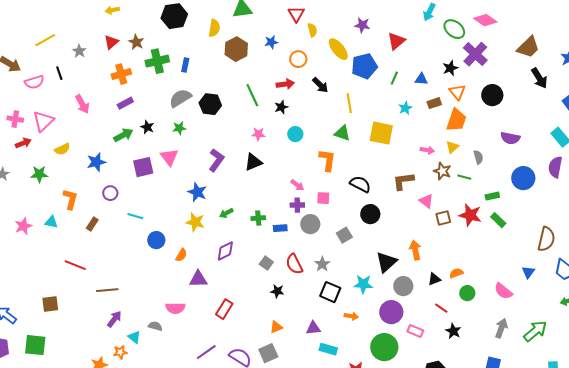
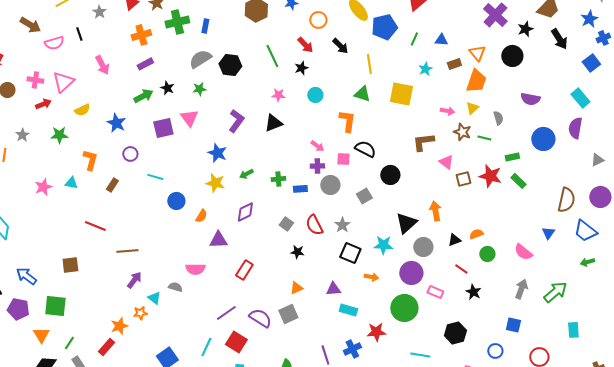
black star: (450, 68) -> (525, 29), moved
red arrow: (285, 84) -> (305, 45), turned 54
blue star: (96, 162) -> (116, 123), turned -30
black semicircle: (360, 184) -> (365, 149), moved

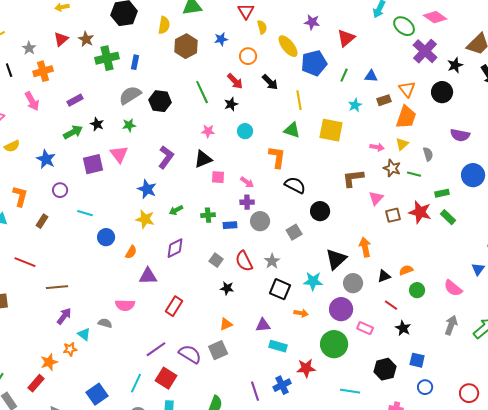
orange cross: (141, 35) -> (43, 71), moved
pink square: (343, 159) -> (218, 177), moved
pink triangle: (446, 162) -> (376, 198), turned 35
blue square: (513, 325) -> (417, 360), moved

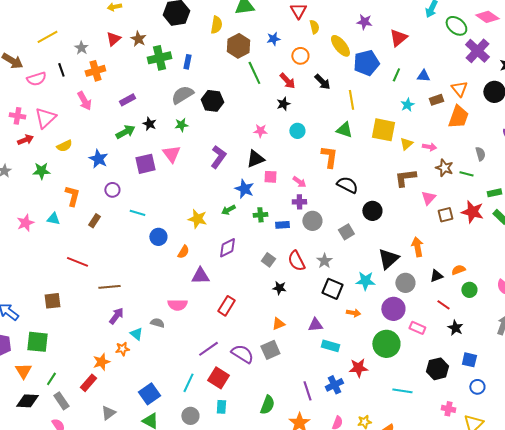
green line: (202, 92) -> (254, 73), moved
yellow triangle: (402, 144) -> (406, 144), moved
blue star: (147, 189) -> (244, 189), moved

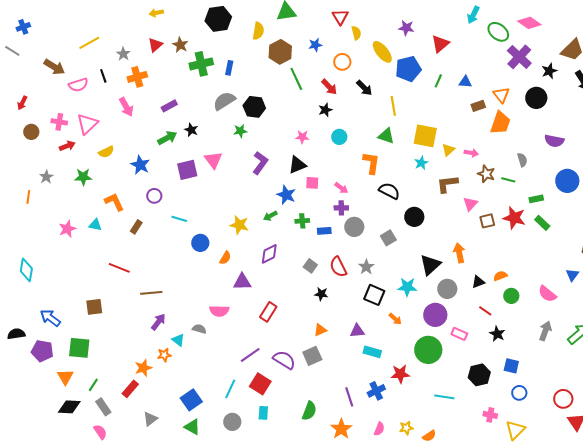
cyan star: (407, 105) -> (421, 163), moved
green star: (181, 125) -> (240, 131), moved
orange L-shape: (72, 196) -> (114, 202), turned -40
orange arrow: (353, 313) -> (395, 319), turned 32

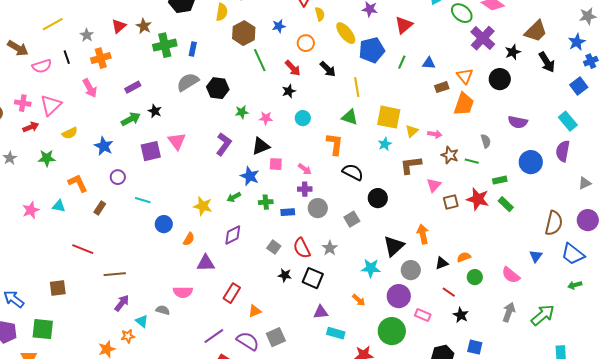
green star: (240, 131) -> (242, 112), moved
black square: (374, 295) -> (313, 278), moved
orange triangle: (320, 330) -> (255, 311), moved

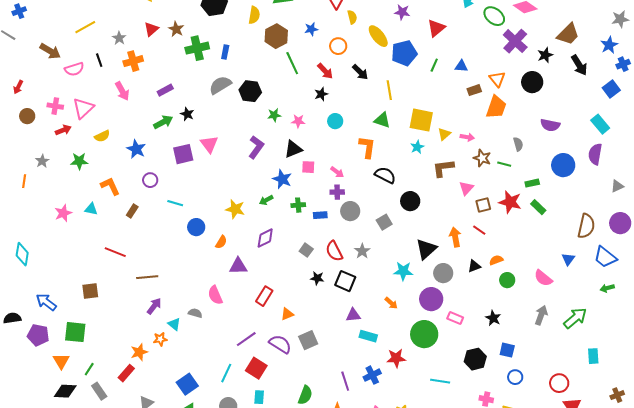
pink semicircle: (183, 292) -> (215, 295), turned 66
red line: (449, 292) -> (479, 230), moved

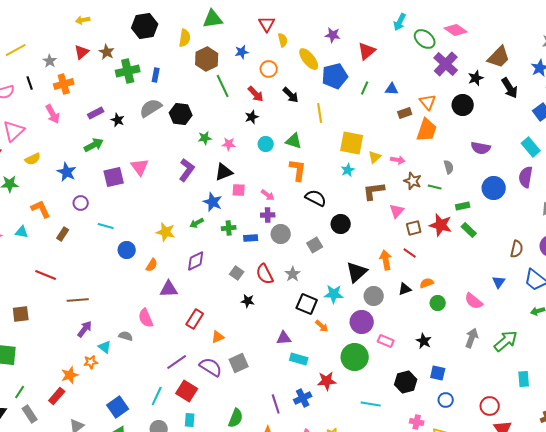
black star: (187, 114) -> (118, 120), moved
green triangle: (382, 120) -> (294, 141), moved
brown semicircle: (586, 226) -> (517, 249), size x0.7
black square: (345, 281) -> (307, 304), moved

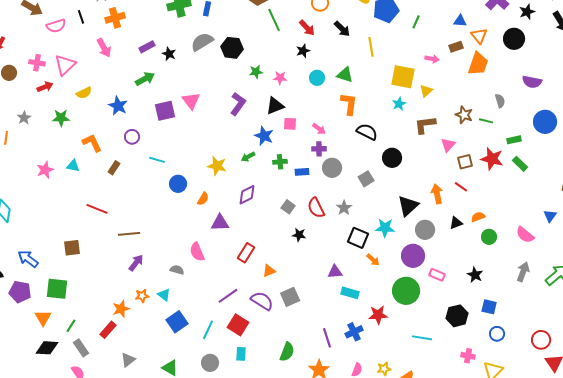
blue triangle: (392, 89) -> (460, 21), moved
pink arrow: (398, 160) -> (432, 59), moved
cyan triangle: (105, 347) -> (164, 295), moved
blue square: (118, 407) -> (177, 322), moved

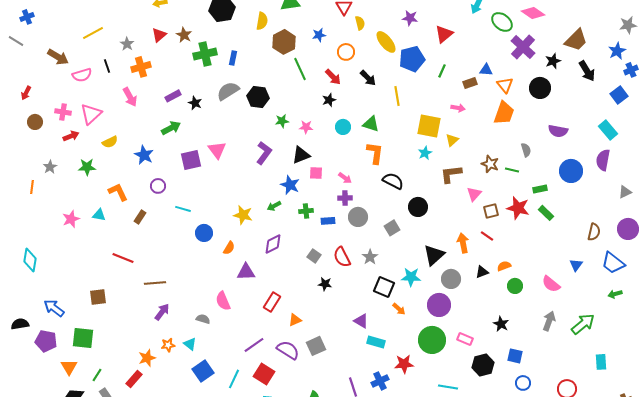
brown rectangle: (456, 47) -> (470, 83), moved
purple triangle: (335, 272) -> (361, 321), turned 35
pink rectangle: (437, 275) -> (465, 339), moved

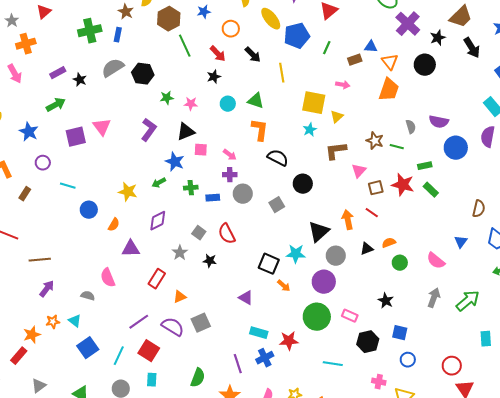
brown star: (184, 35) -> (126, 12), moved
purple semicircle: (558, 131) -> (439, 122), moved
gray star: (370, 257) -> (180, 253), moved
cyan rectangle: (376, 342) -> (259, 333), moved

